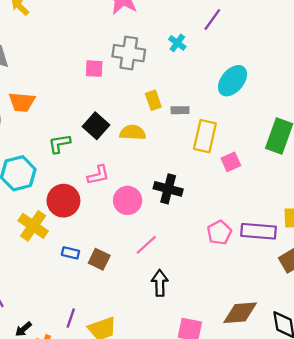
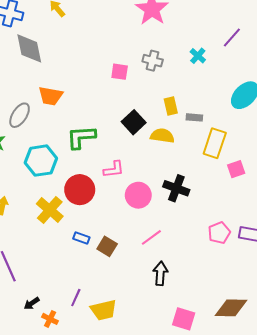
gray cross: (129, 53) -> (153, 61), size x0.7
black square: (96, 126) -> (134, 122), moved
yellow semicircle: (133, 133) -> (162, 136), moved
green L-shape: (59, 144) -> (81, 137), size x1.4

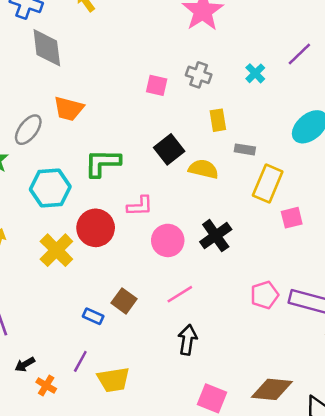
yellow rectangle: (171, 106) -> (218, 120), moved
black cross: (176, 188) -> (216, 236), turned 30
blue rectangle: (81, 238) -> (93, 316), moved

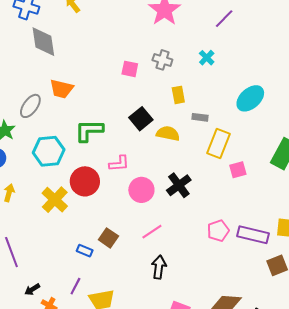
purple line: (299, 54) -> (224, 19), moved

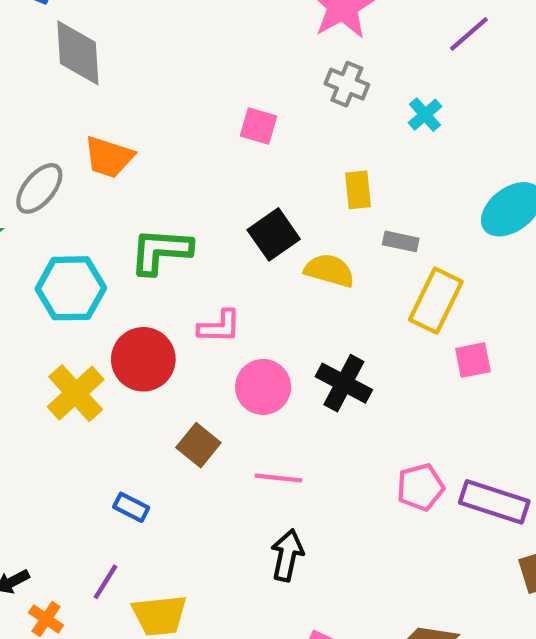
gray cross: (162, 60) -> (347, 84), moved
black cross: (179, 185) -> (344, 383), turned -30
pink line: (152, 232) -> (278, 478), turned 35
brown square: (108, 238) -> (198, 445), moved

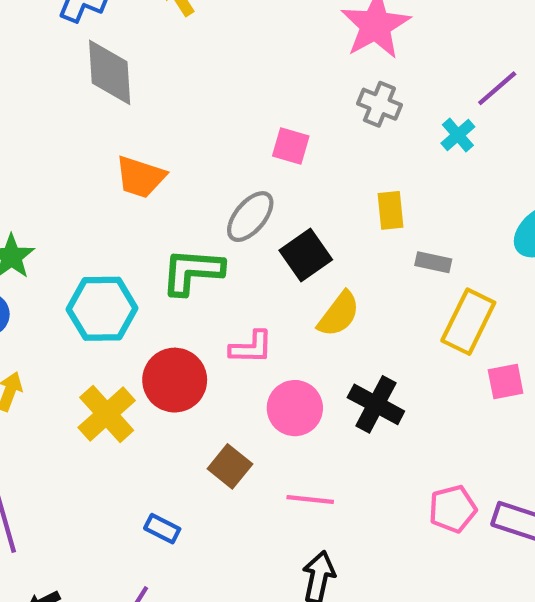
purple line: (469, 34) -> (497, 88), moved
gray ellipse: (39, 188) -> (250, 217), moved
yellow semicircle: (329, 270) -> (339, 314), moved, turned 111

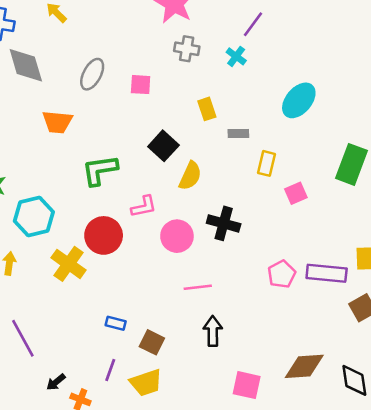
gray ellipse: (250, 217) -> (92, 74), moved
cyan hexagon: (102, 309) -> (34, 216), moved
yellow rectangle: (468, 322) -> (266, 163), size x0.7
brown square: (230, 466) -> (152, 342), moved

